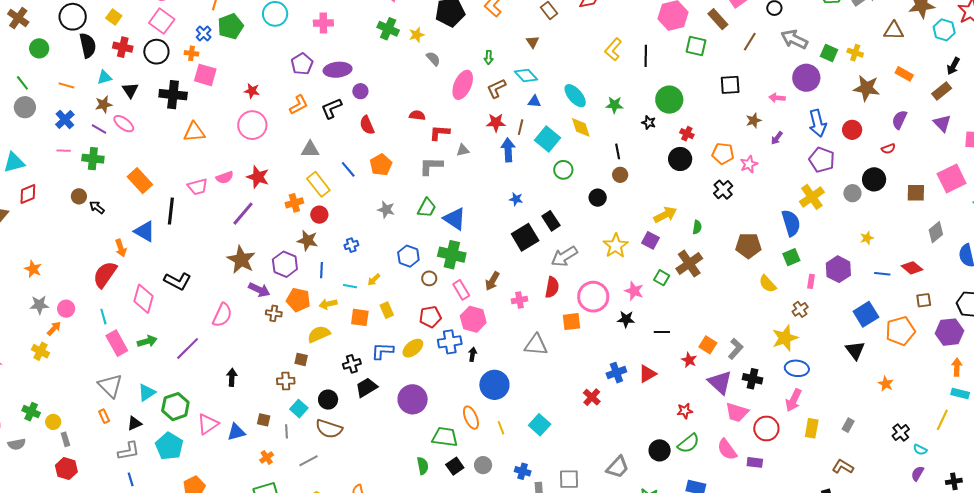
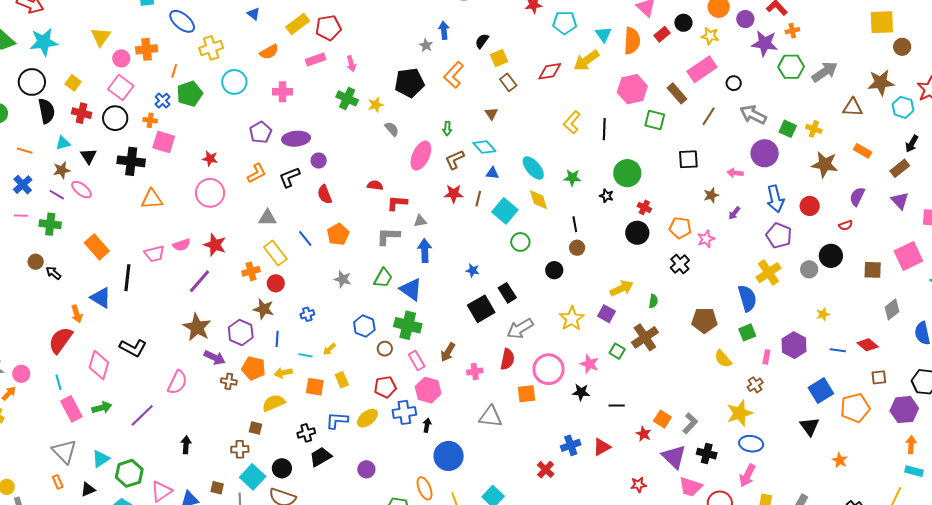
blue arrow: (508, 150) -> (425, 251), moved
purple circle: (413, 399) -> (366, 469), size x0.6
cyan square: (299, 409) -> (253, 477), size x1.4

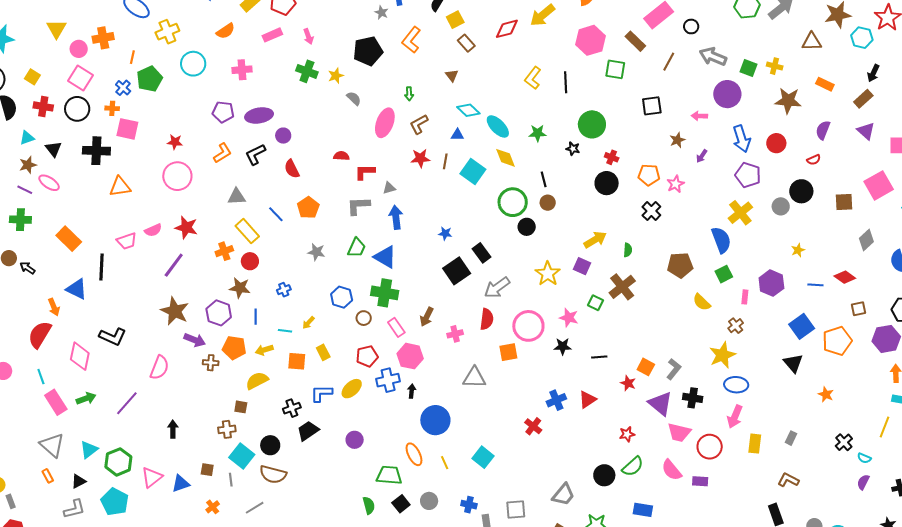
purple pentagon: (261, 132) -> (223, 112), turned -30
cyan diamond: (484, 147) -> (468, 110), moved
green circle: (520, 242) -> (513, 202), moved, size x1.5

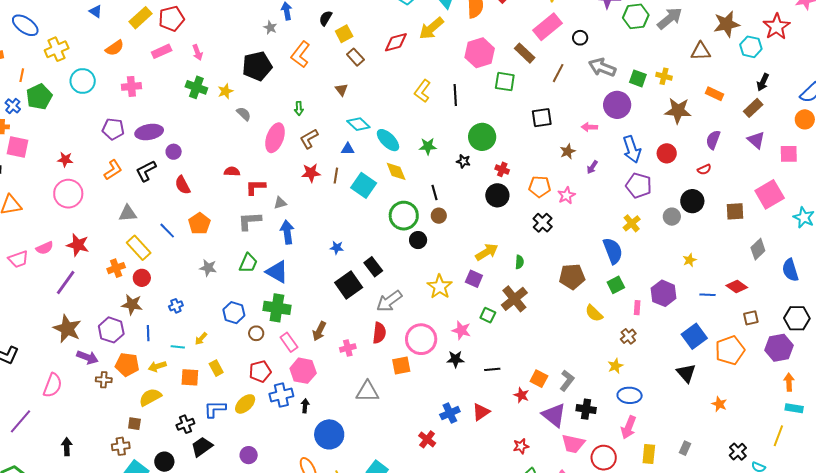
yellow cross: (740, 213) -> (632, 223), size x0.7
yellow star: (722, 355) -> (615, 366), size x0.6

